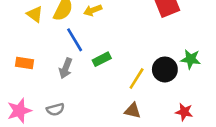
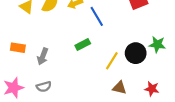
blue line: (75, 40) -> (97, 16), moved
gray arrow: (66, 68) -> (43, 56), moved
brown triangle: (133, 111) -> (119, 88), moved

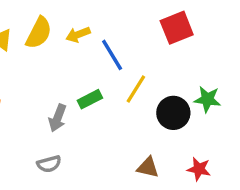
gray arrow: (43, 56) -> (58, 118), moved
yellow line: (112, 61) -> (136, 89), moved
gray semicircle: (44, 87) -> (49, 164), moved

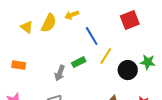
yellow arrow: (78, 35) -> (72, 15), moved

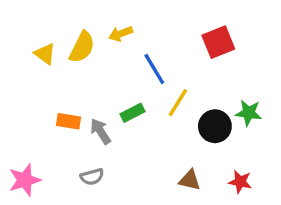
orange rectangle: (19, 65) -> (68, 121), moved
gray arrow: (60, 73) -> (100, 131), turned 126

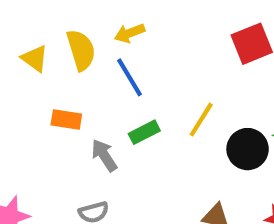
yellow semicircle: (82, 47) -> (81, 50), turned -44
blue line: (154, 69) -> (130, 77), moved
orange rectangle: (68, 121) -> (66, 120), moved

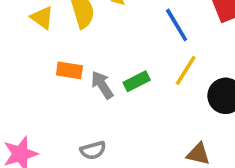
blue line: (130, 77) -> (177, 25), moved
gray arrow: (104, 155) -> (102, 85), moved

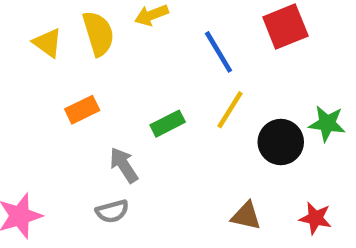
orange rectangle: (69, 70) -> (82, 110), turned -35
gray arrow: (102, 85) -> (124, 165), moved

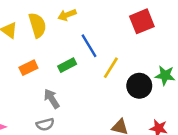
blue line: (218, 52) -> (89, 46), moved
green rectangle: (168, 124) -> (67, 65), moved

